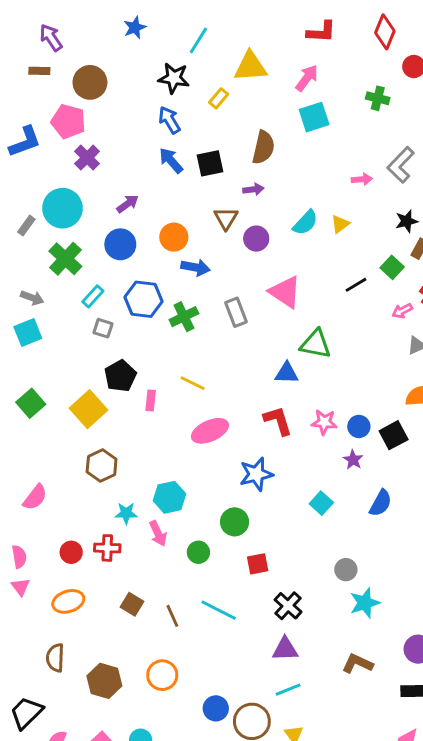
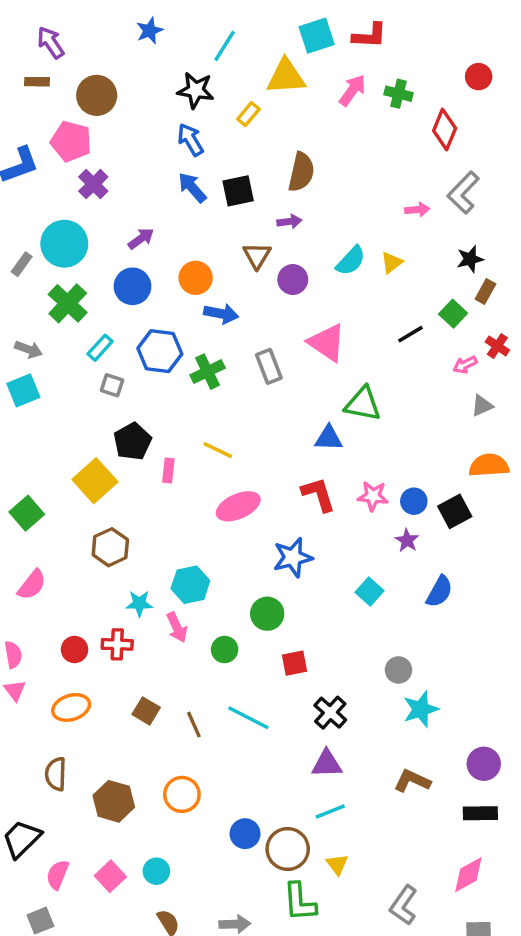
red diamond: (385, 32) -> (445, 129), moved
green cross: (378, 98) -> (398, 94), moved
cyan square: (314, 117) -> (317, 36), moved
green square: (31, 403) -> (27, 513), moved

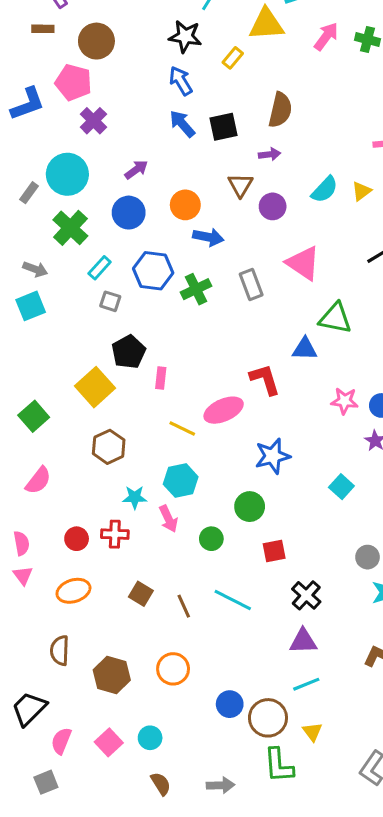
yellow line: (218, 450) -> (182, 428), moved
red L-shape: (318, 494) -> (265, 379), moved

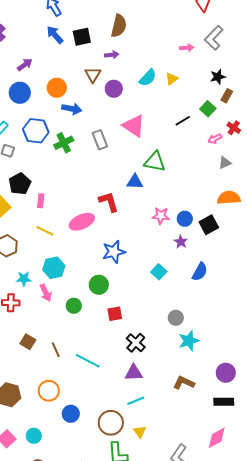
yellow line: (182, 428) -> (45, 231), moved
cyan line: (233, 600) -> (88, 361), moved
blue circle: (230, 704) -> (71, 414), moved

